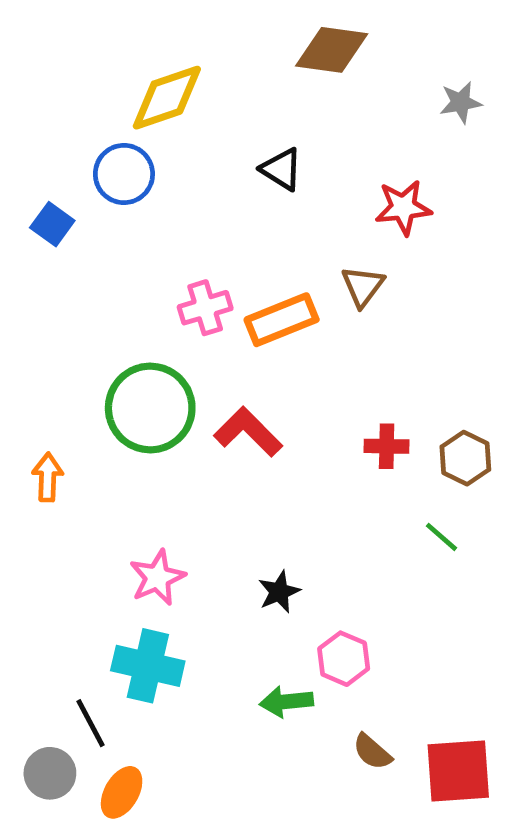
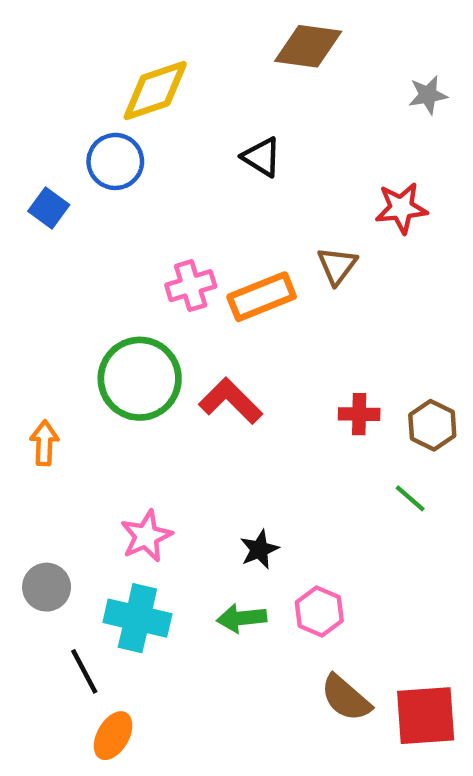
red star: (403, 207) -> (401, 208), moved
green arrow: (286, 702) -> (242, 618), moved
brown semicircle: (372, 752) -> (346, 698), size x1.4
gray circle: (50, 773) -> (47, 587), moved

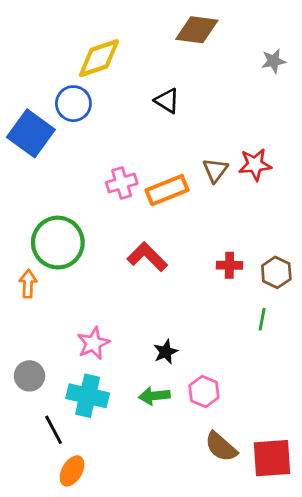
blue square: (49, 208) -> (31, 133), size x1.8
red star: (401, 208) -> (255, 165), moved
green circle: (140, 379) -> (58, 243), moved
green line: (410, 498) -> (262, 319), turned 60

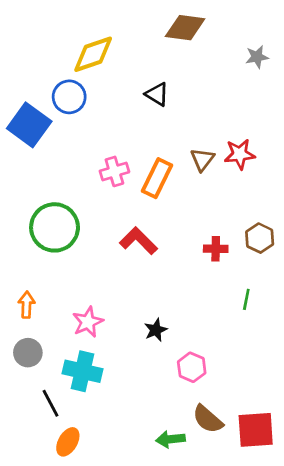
orange rectangle: (167, 190) -> (157, 178), turned -42
brown hexagon: (276, 272) -> (260, 238), moved
orange arrow: (28, 284) -> (27, 305), moved
green arrow: (154, 396) -> (170, 439), moved

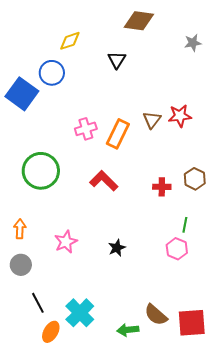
yellow diamond: (93, 54) -> (70, 41), size x0.7
black triangle: (157, 94) -> (117, 60), moved, turned 30
pink hexagon: (192, 367) -> (177, 249), moved
cyan cross: (82, 371) -> (80, 313), moved, turned 32

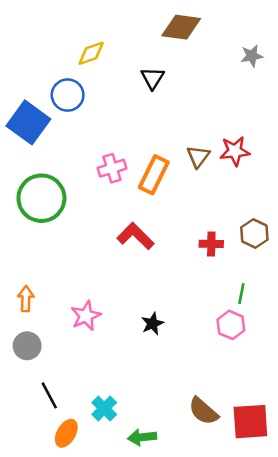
green circle: (41, 171) -> (41, 198), moved
cyan cross: (80, 313) -> (104, 408), size x0.7
green arrow: (128, 330) -> (142, 437), moved

